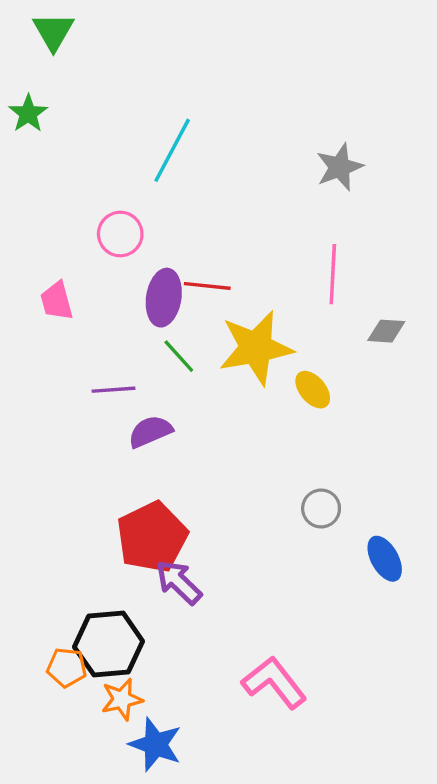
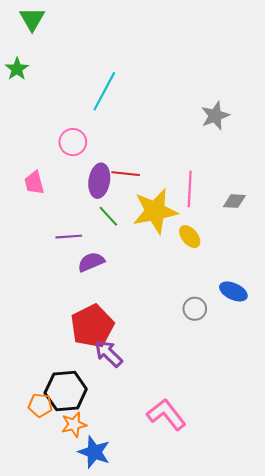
gray star: (339, 167) -> (215, 116), moved
pink line: (333, 274) -> (190, 189), moved
blue ellipse: (385, 559) -> (233, 291), moved, turned -36

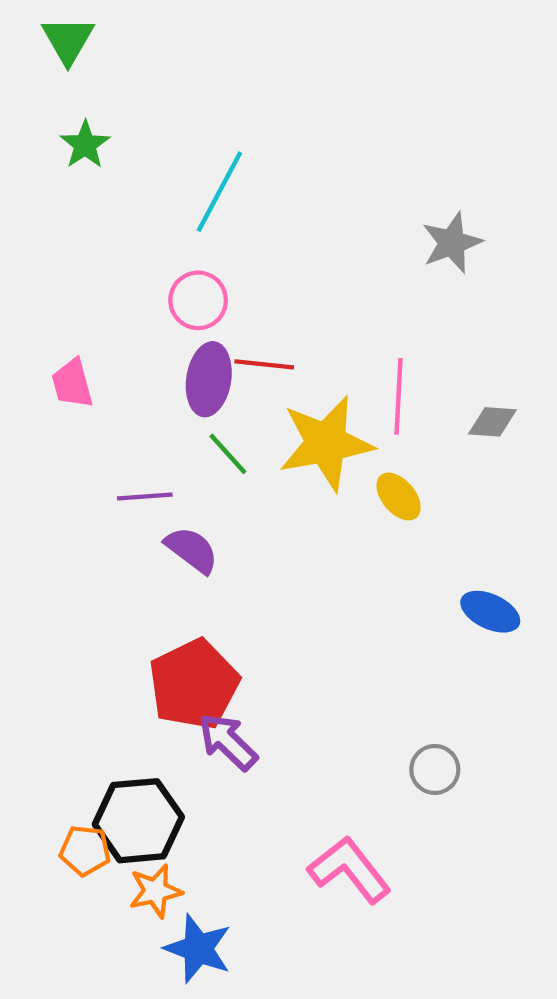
green star: (17, 69) -> (85, 145), moved
pink circle: (73, 142) -> (198, 300), moved
purple semicircle: (91, 262) -> (192, 550), turned 60
gray circle: (195, 309) -> (435, 769), moved

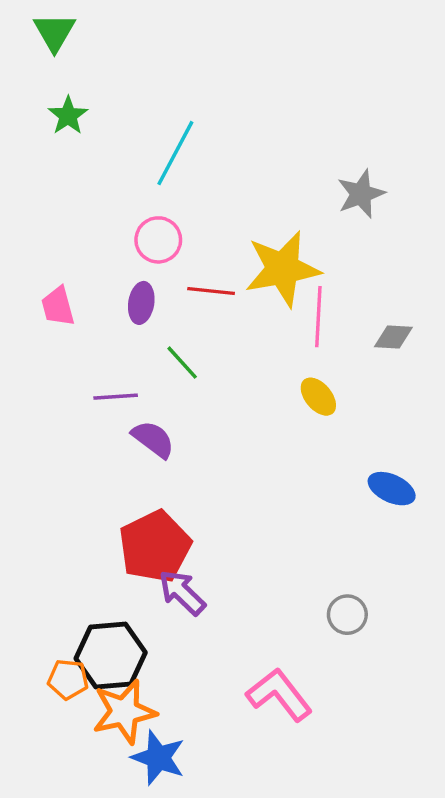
purple ellipse: (209, 379) -> (141, 303), moved, size x0.7
yellow star: (326, 443) -> (283, 269), moved
orange star: (155, 891) -> (124, 712), size x1.5

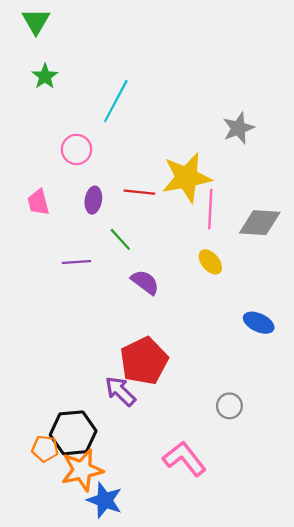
pink circle: (158, 240) -> (76, 149), moved
gray diamond: (393, 337) -> (260, 223), size x1.6
purple semicircle: (153, 439) -> (145, 282), moved
red pentagon: (155, 546) -> (144, 361), moved

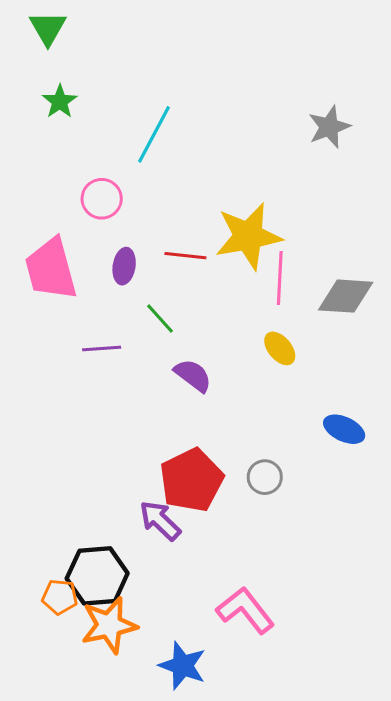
gray star: (238, 128) -> (329, 127), moved
pink trapezoid: (38, 202) -> (51, 269), size x1.8
gray circle: (229, 406) -> (265, 477), moved
blue star: (105, 500) -> (182, 666), moved

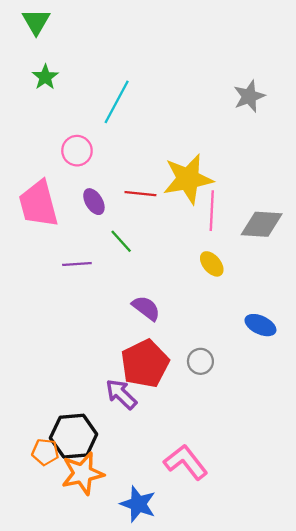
purple ellipse: (124, 266) -> (94, 202), turned -40
purple semicircle: (193, 375) -> (146, 308), moved

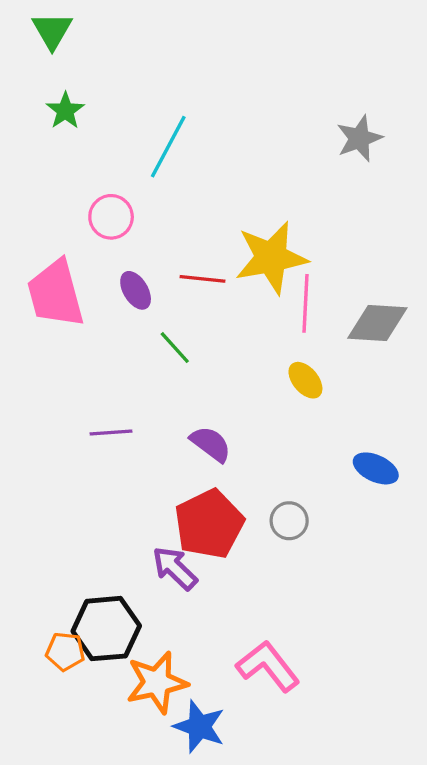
purple line: (77, 264) -> (111, 432), moved
orange star: (83, 473) -> (157, 682), moved

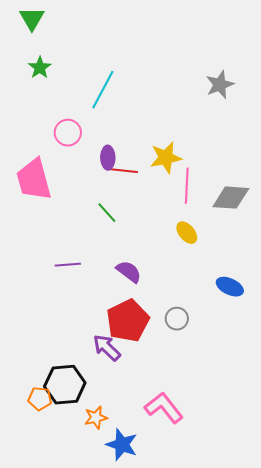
yellow star: (271, 258) -> (166, 158), size x0.7
purple ellipse: (136, 290) -> (108, 158), moved, turned 30
orange star: (157, 682) -> (96, 418), size x0.6

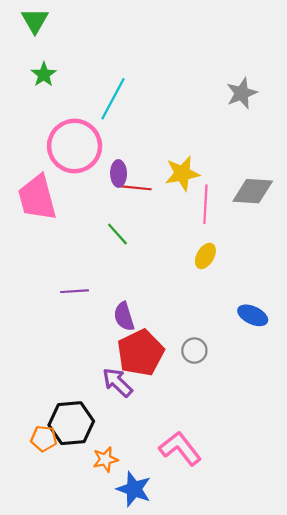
pink circle: (68, 133) -> (75, 146), size x1.8
gray diamond: (231, 198) -> (253, 191), moved
yellow ellipse: (187, 233) -> (205, 256), turned 70
purple semicircle: (129, 272) -> (124, 316), moved, turned -144

